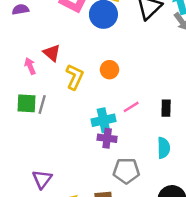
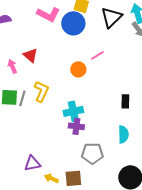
yellow L-shape: (75, 77) -> (41, 91), moved
pink line: (131, 107) -> (97, 55), moved
purple triangle: (42, 179) -> (32, 163), moved, turned 42

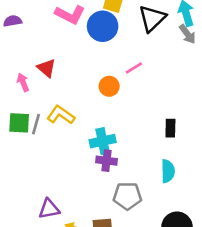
yellow L-shape: (41, 91) -> (61, 115), turned -80

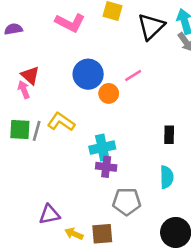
blue circle: (103, 26) -> (88, 74), moved
red triangle: (46, 68) -> (30, 75), moved

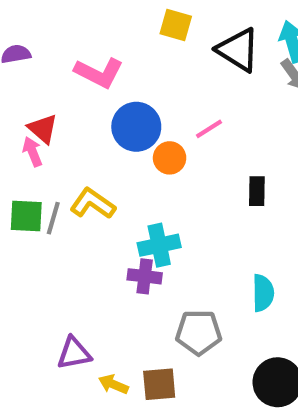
pink L-shape: (70, 23) -> (99, 73), moved
black triangle: (151, 27) -> (238, 50), turned -44
black rectangle: (169, 135) -> (257, 191), moved
purple cross: (106, 167) -> (145, 276), moved

